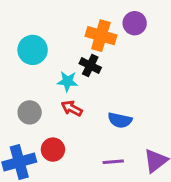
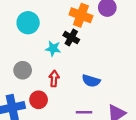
red arrow: (72, 108) -> (54, 79), moved, turned 63

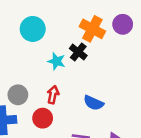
gray circle: (23, 70) -> (18, 95), moved
red circle: (39, 100) -> (43, 118), moved

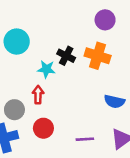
orange cross: (92, 29) -> (98, 56), moved
red arrow: (53, 95) -> (38, 95), moved
blue semicircle: (94, 103) -> (114, 101), moved

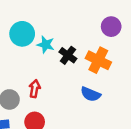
cyan star: (46, 69) -> (46, 45), moved
blue semicircle: (114, 101) -> (91, 94), moved

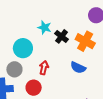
cyan circle: (22, 34) -> (23, 48), moved
red arrow: (35, 89) -> (44, 68), moved

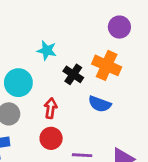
black cross: (62, 36) -> (73, 74), moved
red circle: (34, 88) -> (51, 138), moved

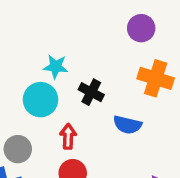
orange cross: (107, 65) -> (156, 78), moved
cyan circle: (18, 83) -> (41, 100), moved

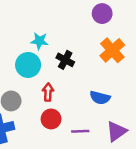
orange cross: (156, 78) -> (112, 50), turned 30
blue semicircle: (127, 125) -> (100, 98), moved

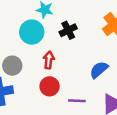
black cross: (65, 60) -> (68, 30), turned 30
blue semicircle: (100, 98) -> (99, 70), turned 120

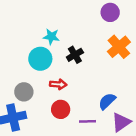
red arrow: (49, 60) -> (58, 84), turned 91
blue semicircle: (99, 70) -> (107, 101), moved

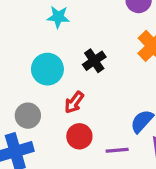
cyan star: (51, 37) -> (58, 17), moved
red arrow: (58, 84) -> (74, 102), turned 126

